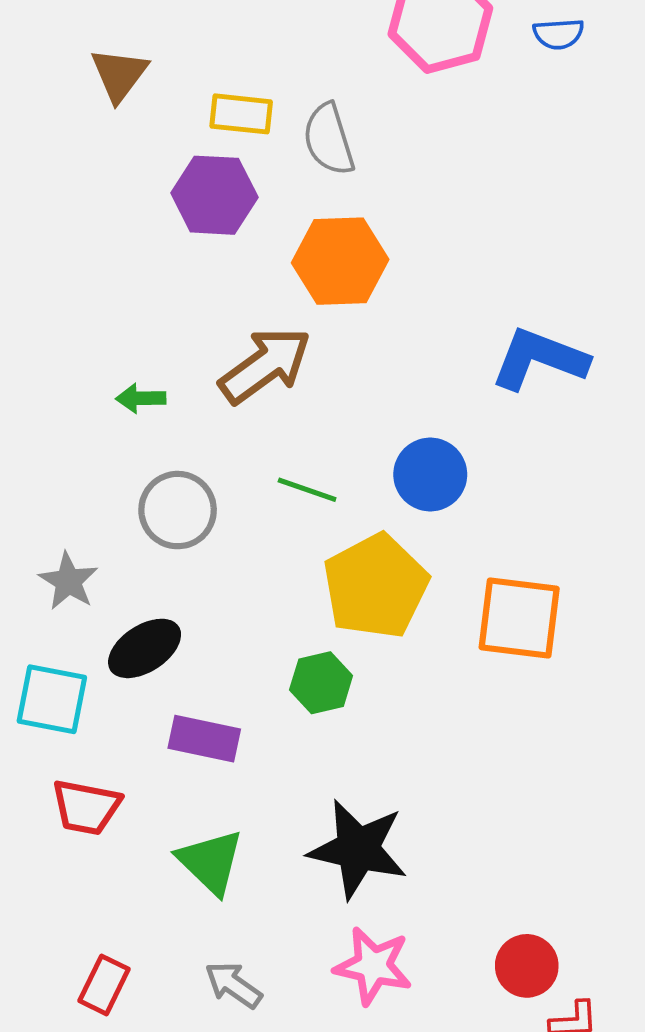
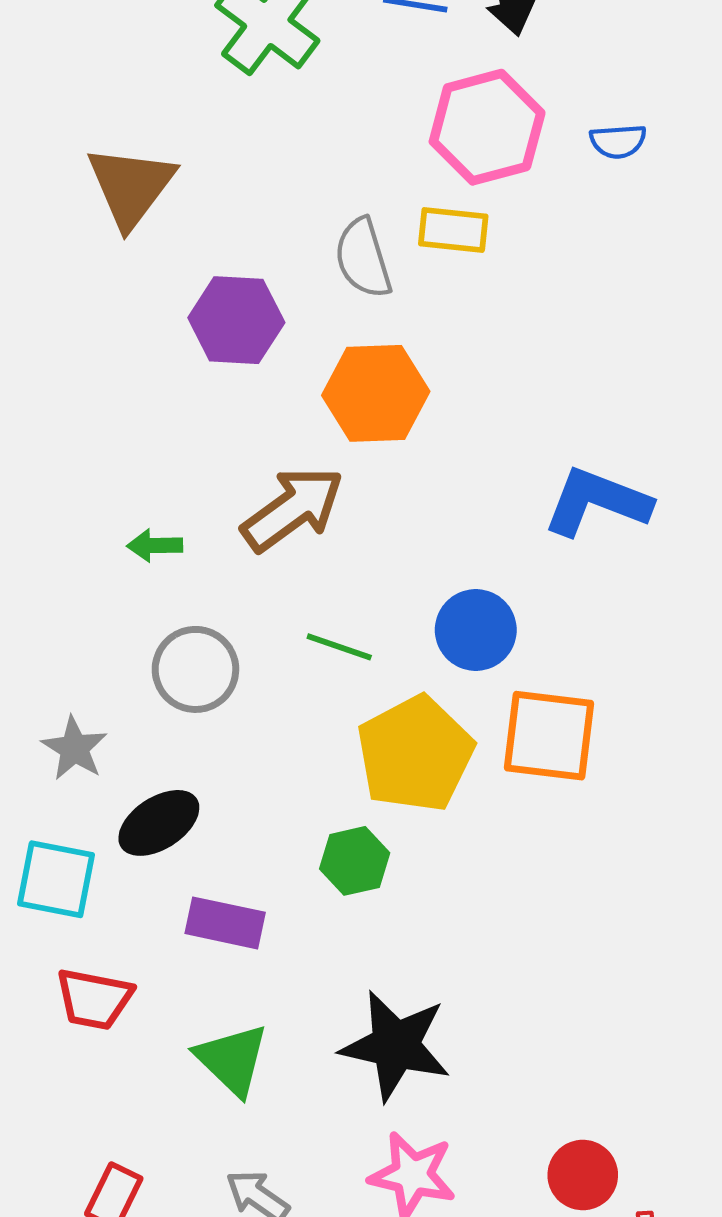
brown triangle: (119, 75) -> (131, 186), size x1.4
yellow rectangle: (241, 114) -> (453, 230), moved
orange square: (519, 618) -> (549, 736), moved

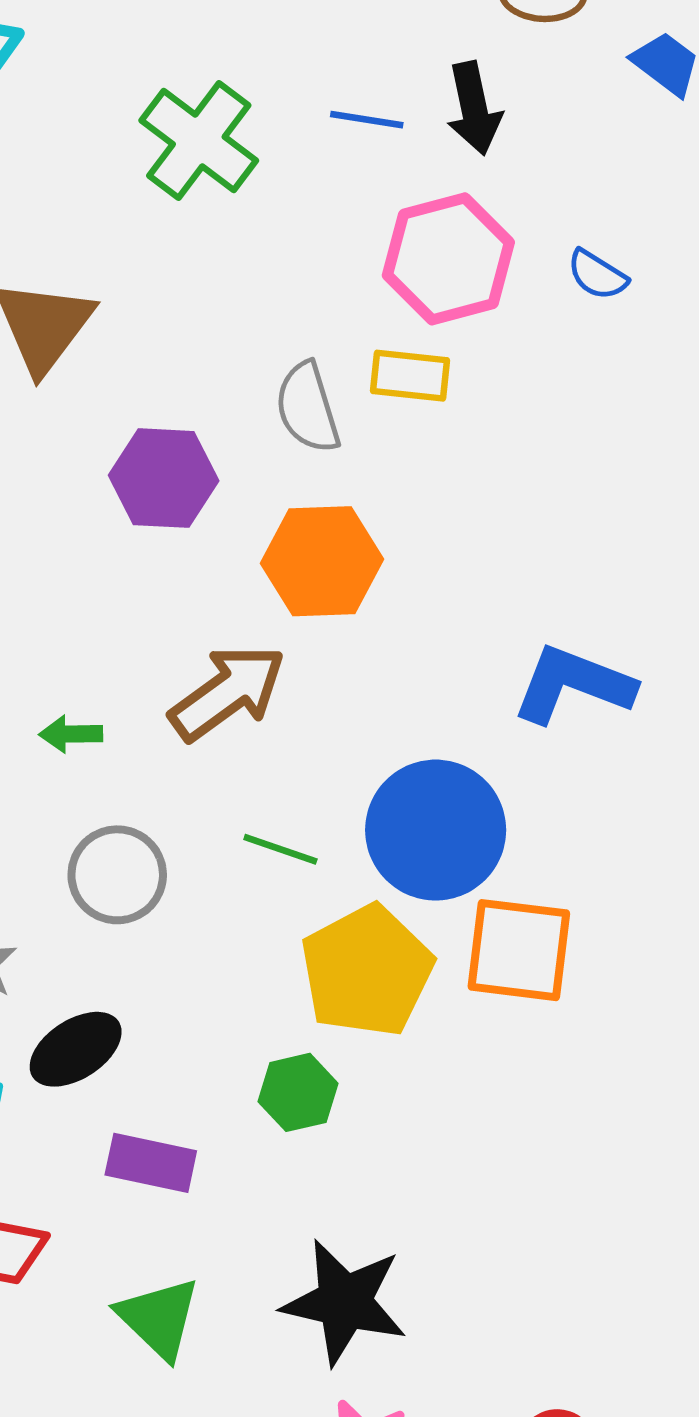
blue semicircle: (618, 141) -> (597, 275), turned 36
blue circle: (476, 630) -> (436, 830), size x1.5

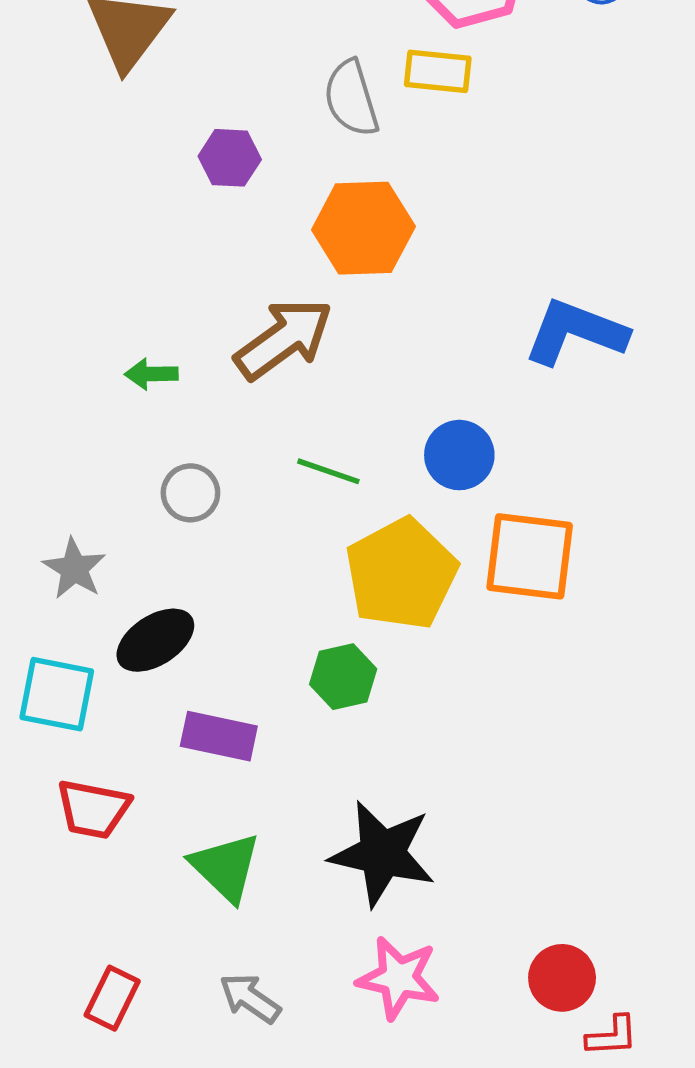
purple hexagon: (164, 478) -> (230, 158), size x0.7
blue circle: (436, 830) -> (459, 455), size x0.6
gray circle: (117, 875) -> (190, 493), size x0.7

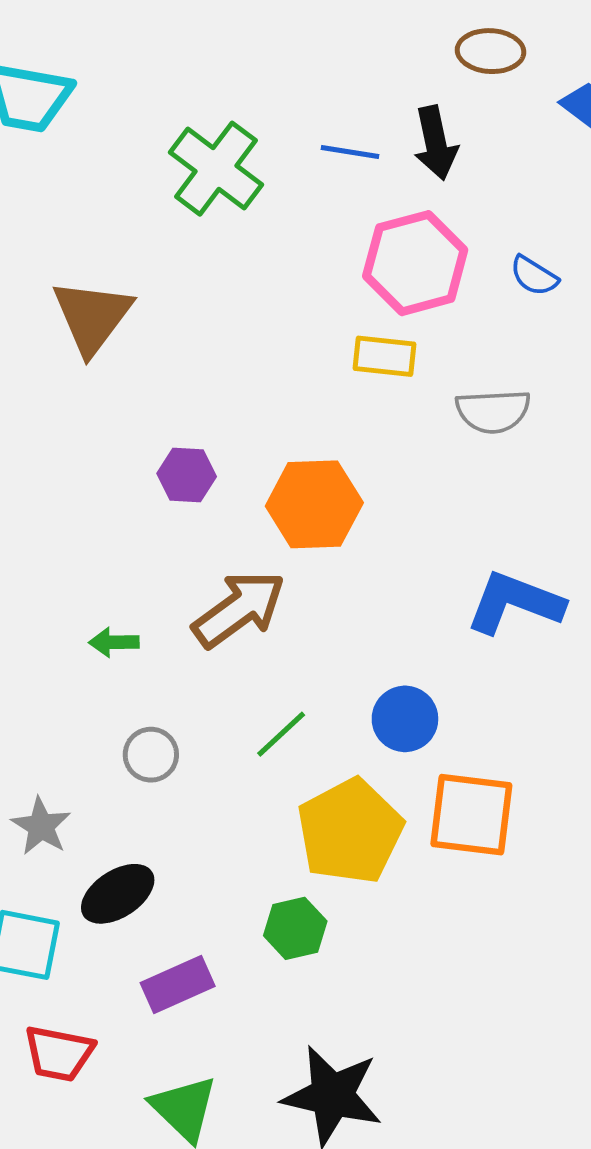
gray semicircle: (351, 98) -> (493, 411), moved, turned -76
purple hexagon: (230, 158) -> (187, 475), moved
green line: (328, 471) -> (281, 734), turned -62
purple rectangle: (219, 736) -> (178, 984), turned -36

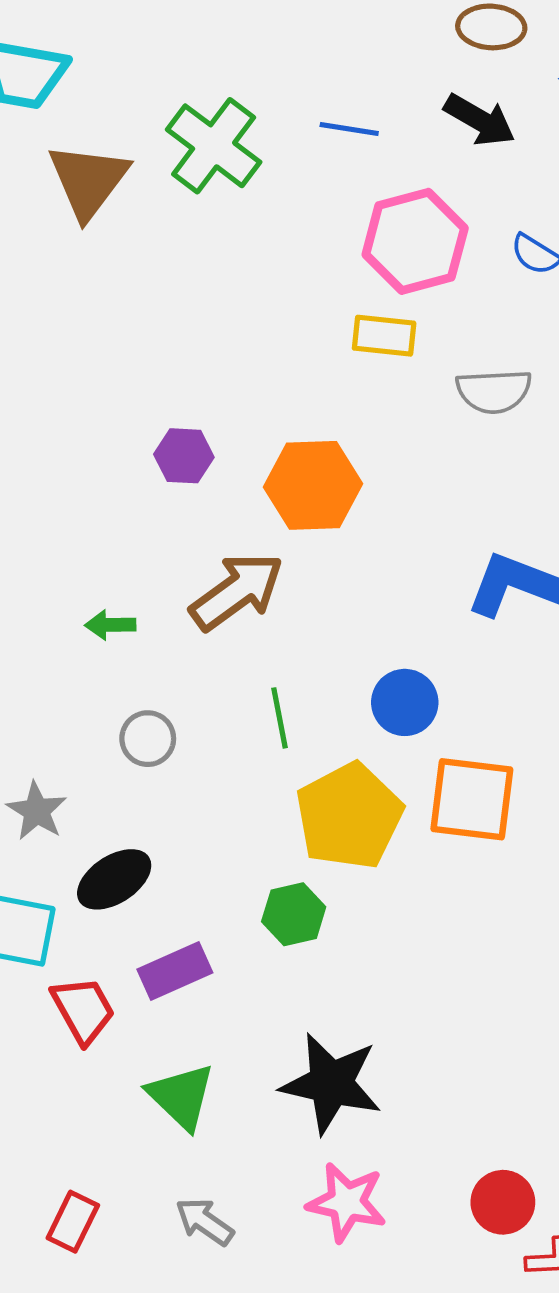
black arrow: (436, 143) -> (480, 120), moved, turned -48
brown triangle: (92, 317) -> (88, 181), moved
green line: (281, 734) -> (279, 718), turned -58
red trapezoid: (59, 1053) -> (83, 1010), moved, turned -130

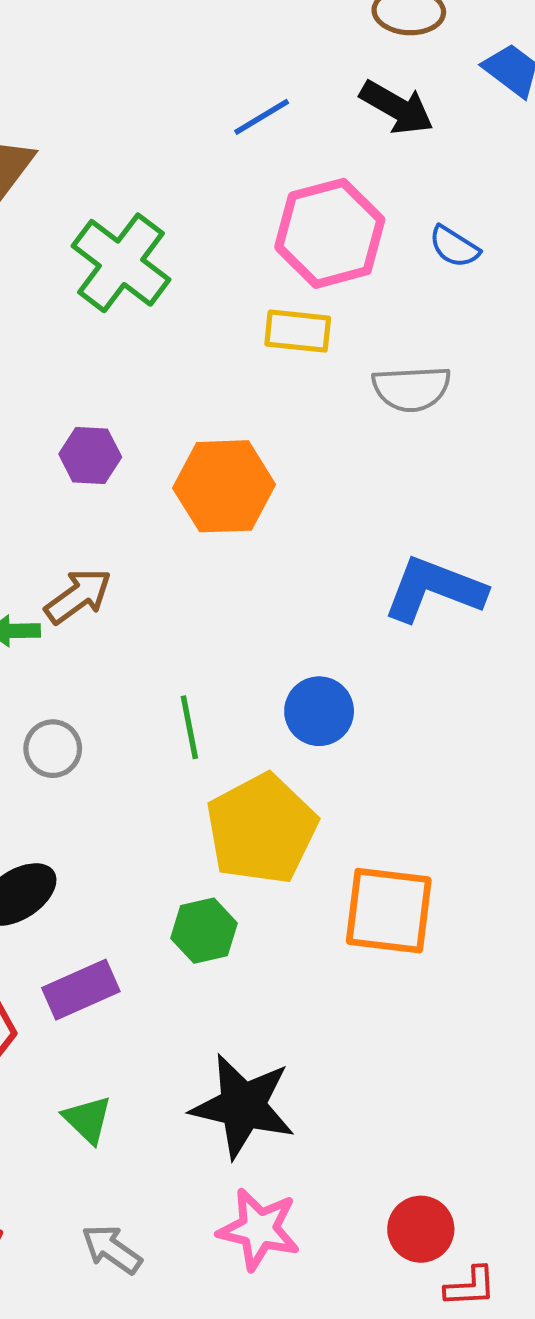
blue line: (349, 129) -> (262, 117), turned -40
green cross: (214, 146) -> (121, 263), moved
brown arrow: (237, 591) -> (78, 596), moved, size x0.7
orange square: (472, 799) -> (389, 911), moved
green triangle: (181, 1096) -> (88, 1119), size x0.7

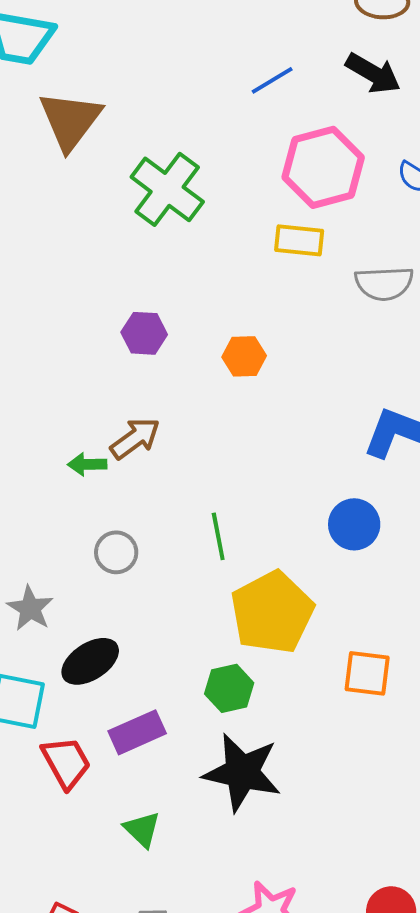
orange hexagon: (224, 486) -> (244, 356), size x0.6
blue circle: (319, 711) -> (354, 524), moved
orange square: (389, 911) -> (367, 673), size x0.7
black star: (243, 1106) -> (242, 772), moved

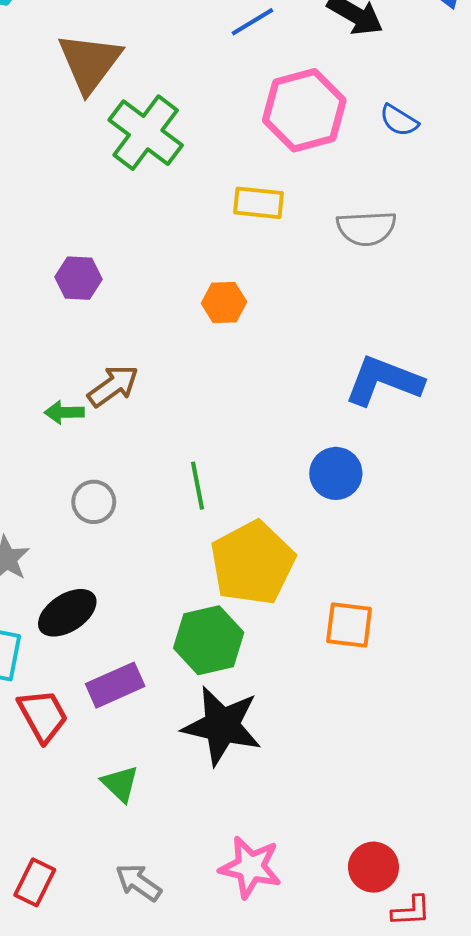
brown triangle: (70, 120) -> (90, 62), moved
yellow rectangle: (299, 240) -> (259, 203), moved
purple hexagon: (144, 333) -> (78, 278), moved
green hexagon: (229, 688) -> (209, 640), size x1.4

